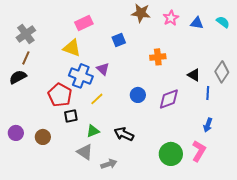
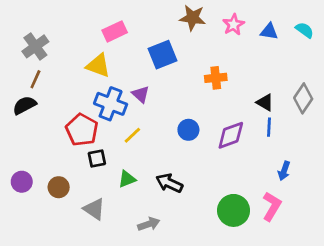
blue square: (119, 40) -> (162, 55), size x1.5
blue line: (208, 93) -> (269, 127), moved
gray triangle: (85, 152) -> (94, 209), moved

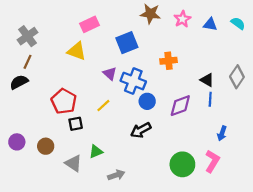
blue cross: (111, 104) -> (133, 81), moved
green triangle: (127, 179) -> (96, 152), moved
black arrow: (169, 183) -> (141, 130), moved, turned -54

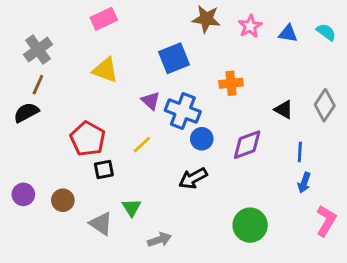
pink rectangle: (89, 24) -> (104, 19), moved
blue line: (210, 99) -> (300, 152), moved
green triangle: (96, 152) -> (132, 208), turned -40
pink L-shape: (212, 161) -> (326, 221), moved

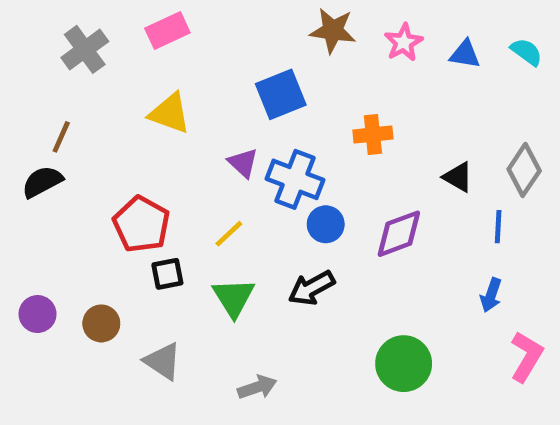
gray cross: (38, 50) -> (85, 49), moved
blue line: (300, 152) -> (498, 227), moved
green triangle: (132, 208) -> (234, 297), moved, size x1.4

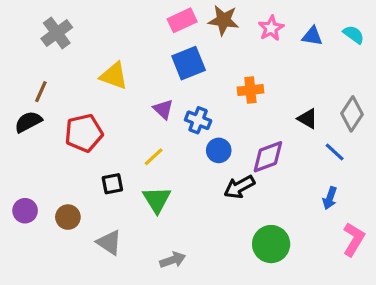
pink rectangle: (167, 31) -> (182, 20), moved
blue cross: (295, 179) -> (198, 120), size x0.7
red pentagon: (141, 224) -> (84, 133), moved, turned 30
blue line: (498, 227) -> (335, 152), turned -50
black arrow: (312, 288) -> (239, 187), moved

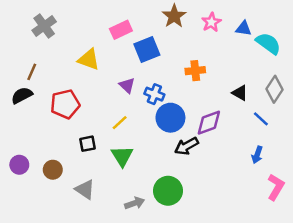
pink rectangle: (182, 20) -> (121, 30), moved
brown star: (223, 20) -> (174, 16), turned 30
cyan semicircle: (354, 35) -> (268, 43), moved, size x1.5
blue circle: (219, 150) -> (170, 118), size x1.5
green circle: (271, 244) -> (168, 191), moved

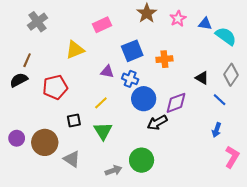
blue square: (147, 50) -> (132, 51), moved
yellow triangle: (89, 59) -> (75, 50), turned -42
purple triangle: (127, 85) -> (107, 72), turned -32
brown circle: (53, 170) -> (45, 142), size x1.6

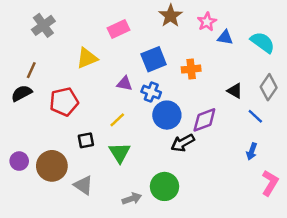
blue triangle: (205, 24) -> (225, 38), moved

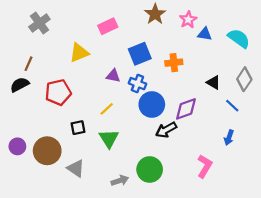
pink L-shape: (270, 183) -> (205, 166), moved

